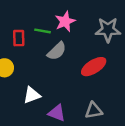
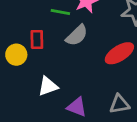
red rectangle: (19, 38) -> (37, 40), moved

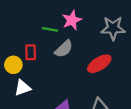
white triangle: (48, 86) -> (23, 88), moved

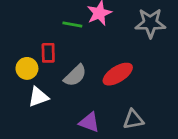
gray semicircle: (64, 49) -> (75, 76), moved
red ellipse: (99, 64) -> (118, 74), moved

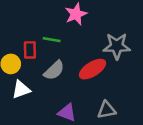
gray star: (150, 23) -> (117, 46), moved
green line: (72, 24) -> (52, 40), moved

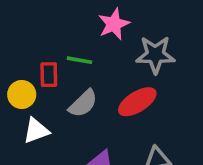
gray star: (117, 46) -> (155, 55), moved

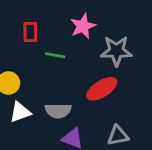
red rectangle: (49, 75) -> (30, 32), moved
gray semicircle: (83, 104) -> (58, 111), moved, turned 45

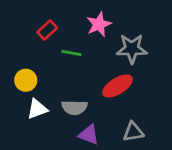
red rectangle: (30, 32) -> (47, 30), turned 48

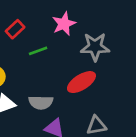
green line: (72, 53) -> (38, 51), turned -30

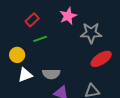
green line: (38, 51) -> (40, 39), moved
red ellipse: (81, 82) -> (101, 59), moved

